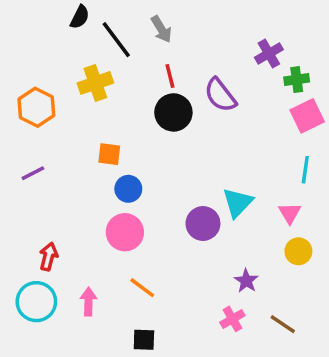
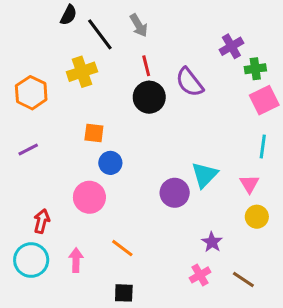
pink circle: (125, 232) -> (89, 197), moved

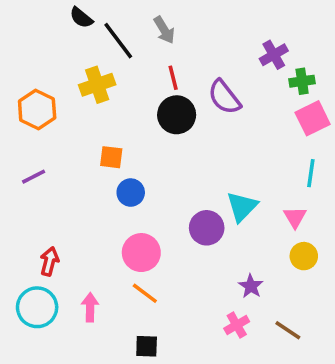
black semicircle: (69, 15) -> (81, 18), turned 102
pink circle: (89, 197) -> (141, 253), moved

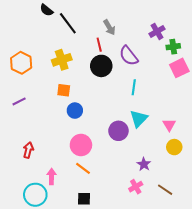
gray arrow: (164, 30) -> (109, 27), moved
yellow cross: (97, 85) -> (62, 60), moved
cyan line: (311, 173) -> (134, 87), moved
cyan circle: (37, 307) -> (35, 195), moved

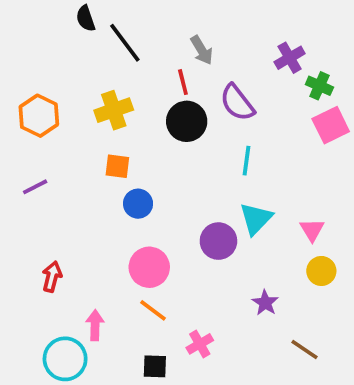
black semicircle: (46, 10) -> (86, 18), turned 32
green cross: (173, 47) -> (319, 86), turned 32
pink cross: (136, 187) -> (200, 344), moved

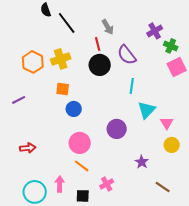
orange hexagon: (39, 116) -> (33, 62), moved
cyan triangle: (256, 219) -> (147, 110), moved
red arrow: (52, 277) -> (28, 148), turned 70
pink arrow: (95, 325) -> (60, 184), moved

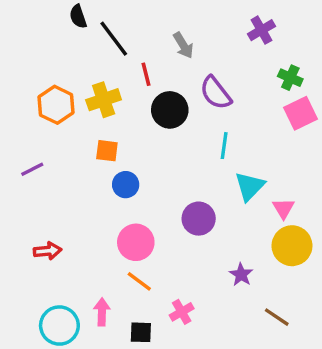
purple cross: (155, 31) -> (261, 30), moved
red line: (98, 44) -> (146, 74), moved
yellow circle: (172, 145) -> (292, 246), size x1.5

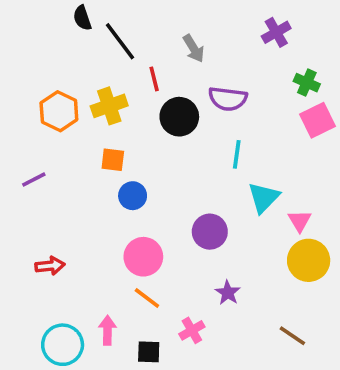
purple semicircle: (216, 93) -> (228, 99), turned -45
purple star: (241, 275) -> (228, 293), moved

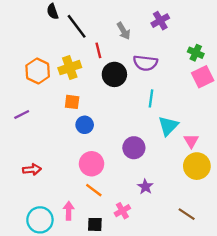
purple cross: (276, 32) -> (160, 21), moved

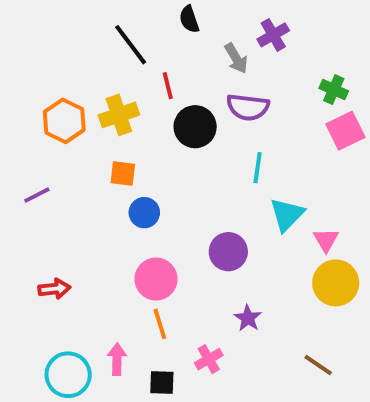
black semicircle: (53, 11) -> (189, 19), moved
gray arrow: (124, 31) -> (236, 58), moved
orange line: (94, 190) -> (160, 324), turned 36

